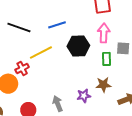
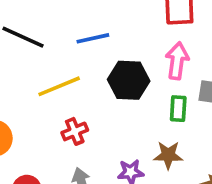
red cross: (22, 68) -> (75, 131), moved

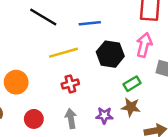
green rectangle: (178, 109) -> (132, 84), moved, turned 49

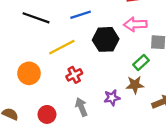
pink arrow: (144, 45) -> (135, 24), turned -95
orange circle: (16, 82) -> (29, 73), moved
green rectangle: (132, 84) -> (141, 63), moved

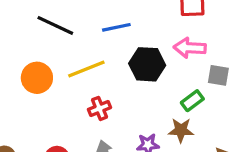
orange circle: (29, 73) -> (37, 78), moved

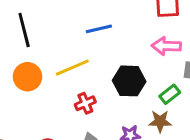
black line: (55, 25) -> (24, 30), moved, turned 52
black hexagon: (147, 64) -> (129, 81), moved

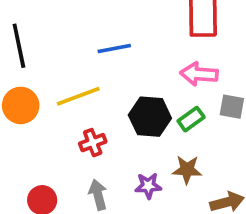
green rectangle: (170, 94) -> (191, 119), moved

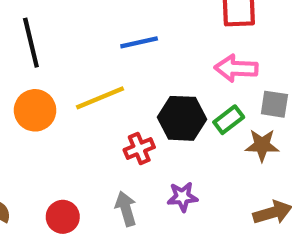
red cross: (93, 143) -> (139, 148), moved
brown star: (187, 170) -> (262, 145), moved

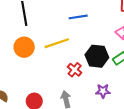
red cross: (139, 148) -> (75, 70), turned -32
purple star: (182, 197) -> (103, 91), moved

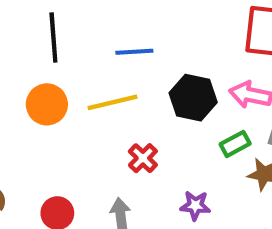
blue line: (78, 17) -> (134, 52), moved
black hexagon: (97, 56) -> (193, 98), moved

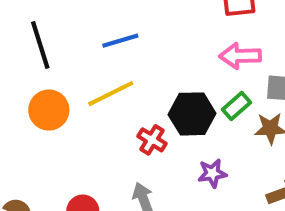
black hexagon: (193, 98) -> (192, 114), moved

